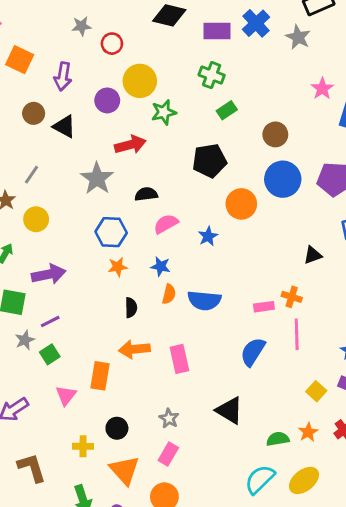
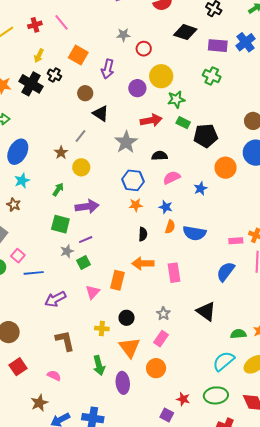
green rectangle: (227, 110) -> (183, 123), moved, turned 56
black triangle: (64, 127) -> (101, 113), moved

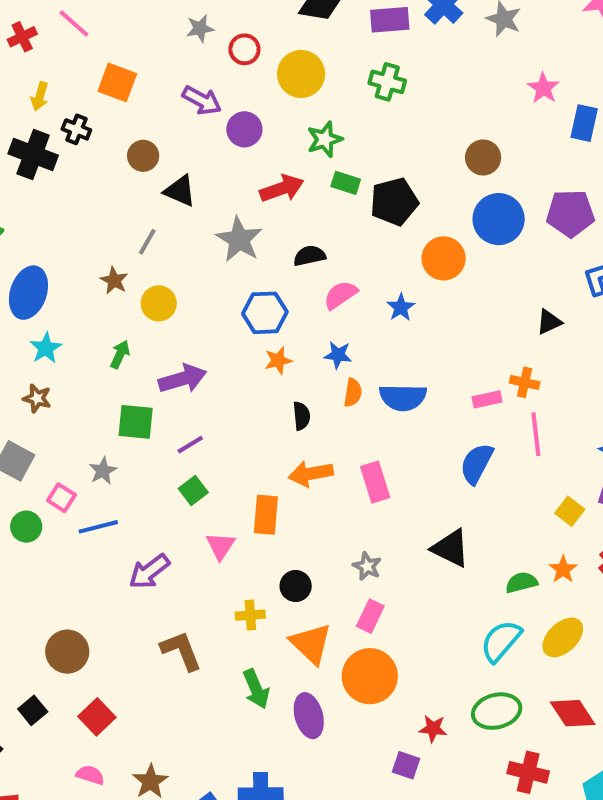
purple arrow: (108, 69) -> (202, 100), moved, turned -66
yellow circle: (161, 76) -> (301, 74), moved
gray star: (67, 251) -> (103, 471), moved
orange circle: (156, 368) -> (370, 676), size x1.4
pink semicircle: (54, 376) -> (90, 775), moved

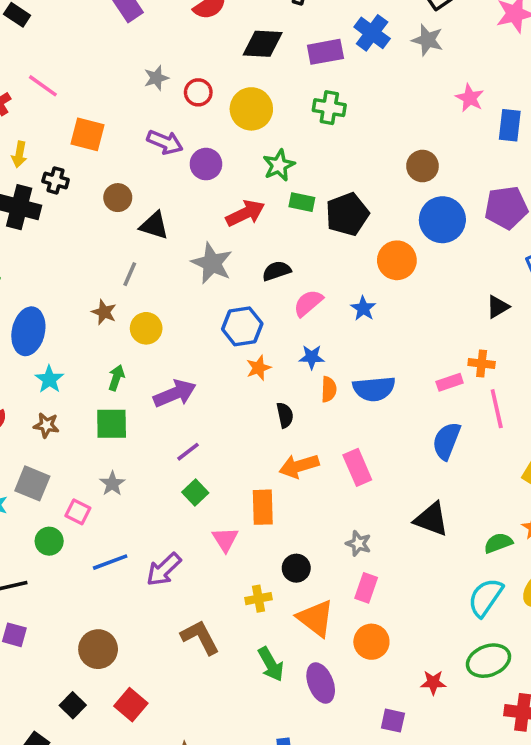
green square: (136, 422) -> (112, 424), moved
blue line: (98, 527) -> (110, 562), moved
orange circle: (370, 676) -> (371, 642), size x0.7
purple square: (406, 765) -> (393, 721), moved

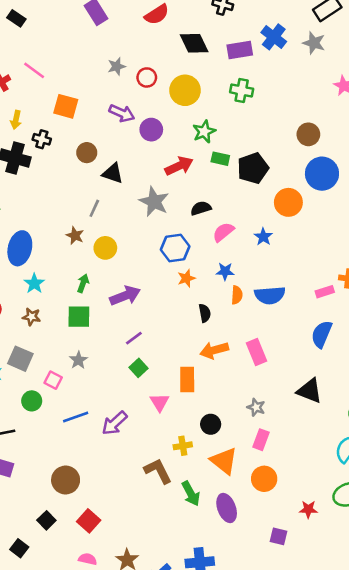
black diamond: (263, 44) -> (194, 43), turned 60
brown L-shape: (200, 637) -> (158, 471), moved

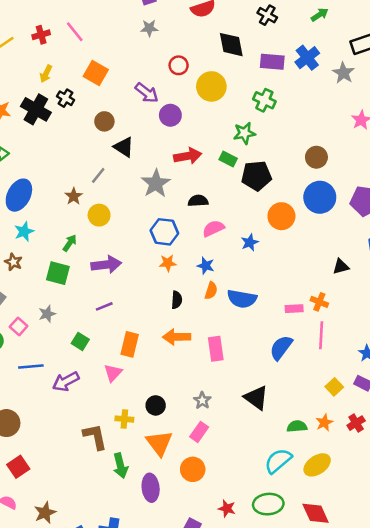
gray star: (117, 66) -> (149, 28), moved
green star: (204, 132) -> (244, 133), moved
green square: (139, 368) -> (80, 341), moved, turned -30
orange rectangle: (187, 380) -> (130, 344), moved

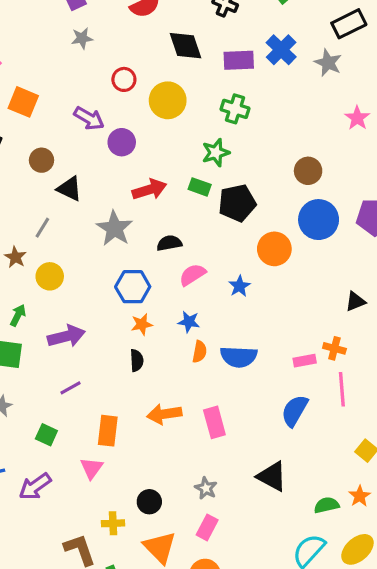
black semicircle: (177, 300) -> (137, 360), moved

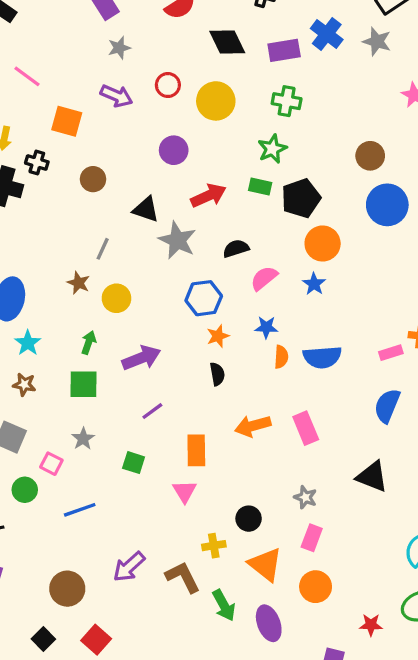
purple arrow: (89, 118) -> (116, 96), moved
black triangle: (69, 189) -> (146, 209), moved
orange circle: (274, 249) -> (323, 244), moved
purple arrow: (35, 486) -> (129, 567), moved

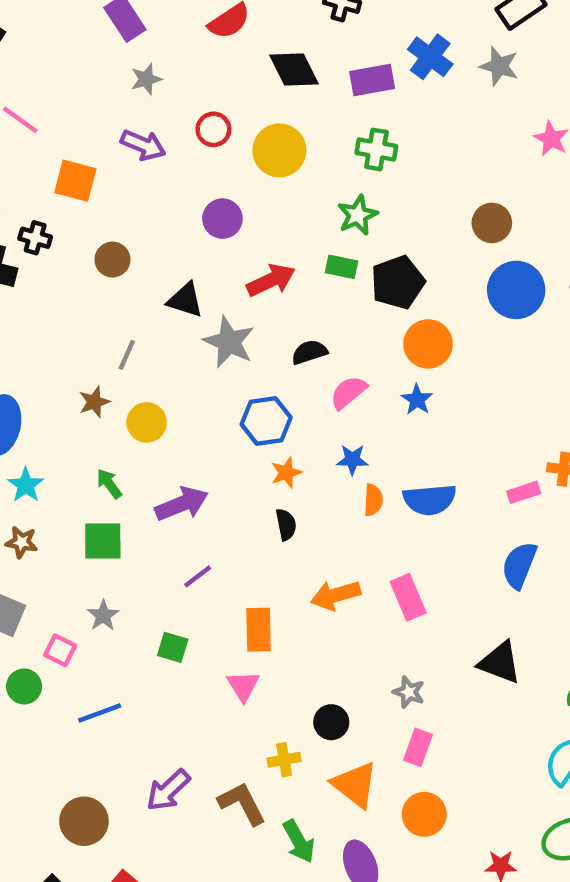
brown star: (79, 283) -> (94, 402), turned 30
green arrow: (89, 343) -> (109, 484), turned -55

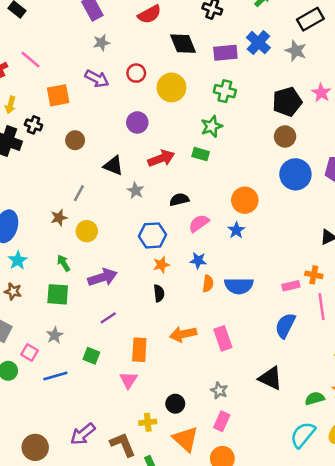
orange square: (75, 181) -> (58, 95), turned -30
black pentagon: (398, 282) -> (287, 102), moved
gray star: (229, 342) -> (136, 191), size x0.6
blue line: (100, 713) -> (55, 376), moved

